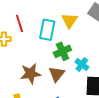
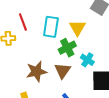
yellow triangle: (69, 21) -> (77, 28), moved

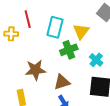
cyan cross: (87, 60) -> (96, 60), moved
brown triangle: (63, 71) -> (62, 82), moved, turned 30

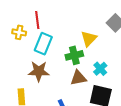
cyan rectangle: (55, 27) -> (43, 44), moved
brown triangle: (62, 82) -> (78, 78), moved

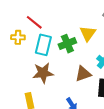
red line: (37, 20) -> (34, 22), turned -36
green cross: (74, 55) -> (67, 44), moved

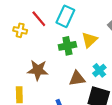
cyan rectangle: (43, 45) -> (65, 16), moved

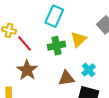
red line: (39, 19) -> (24, 43), moved
brown star: (38, 70) -> (27, 70), turned 30

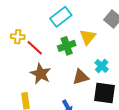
cyan rectangle: (54, 16) -> (61, 17), turned 35

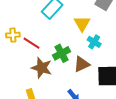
green cross: (67, 46) -> (62, 53), moved
cyan cross: (102, 66) -> (94, 42), moved

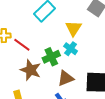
cyan cross: (94, 42) -> (71, 49), moved
brown triangle: (82, 64) -> (66, 78), moved

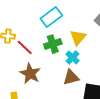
green cross: (51, 57) -> (53, 44), moved
brown triangle: (66, 78) -> (71, 77), moved

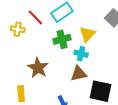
red line: (25, 47) -> (35, 17), moved
cyan cross: (72, 57) -> (81, 54), turned -32

